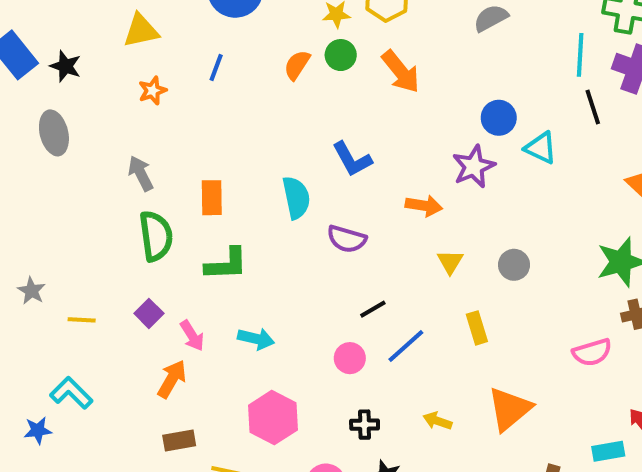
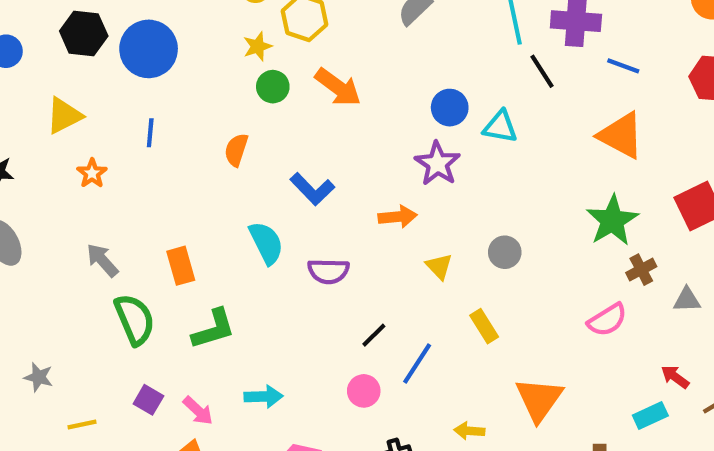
orange semicircle: (297, 65) -> (236, 150), moved
gray star: (31, 291) -> (39, 377), moved

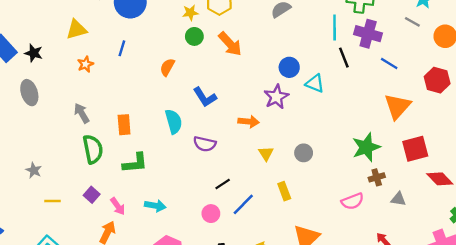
orange triangle: (621, 135) -> (397, 106), moved, turned 32

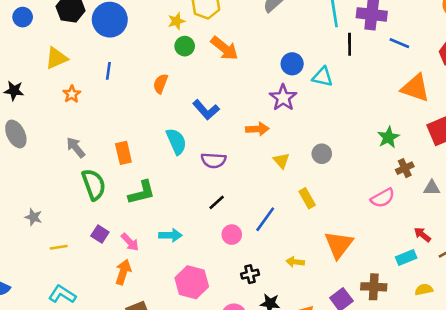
black line: (344, 58) -> (350, 44), turned 30
orange triangle: (397, 106) -> (415, 88), turned -44
green star: (366, 147) -> (388, 137), size x0.7
black line: (223, 184) -> (217, 202), moved

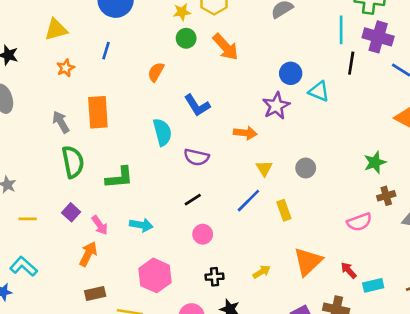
orange rectangle: (123, 153) -> (98, 112), moved, size x1.4
blue line: (265, 219) -> (248, 201), moved
red arrow: (422, 235) -> (349, 270), moved
yellow arrow: (295, 262) -> (262, 272), turned 132

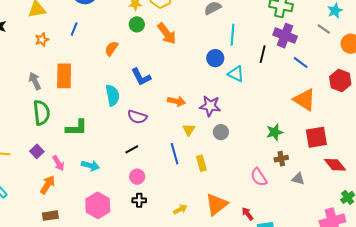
cyan line: (341, 30) -> (232, 35), moved
purple star: (276, 106) -> (210, 106), moved, turned 30
blue line: (248, 201) -> (175, 154), turned -65
pink semicircle: (359, 222) -> (259, 177), turned 72
black cross: (215, 277) -> (139, 200), moved

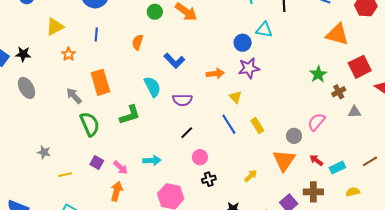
blue circle: (215, 58) -> (243, 43), moved
green L-shape: (77, 128) -> (130, 115), moved
gray circle: (221, 132) -> (294, 136), moved
brown cross: (281, 159) -> (339, 92), moved
pink semicircle: (259, 177) -> (316, 122), turned 90

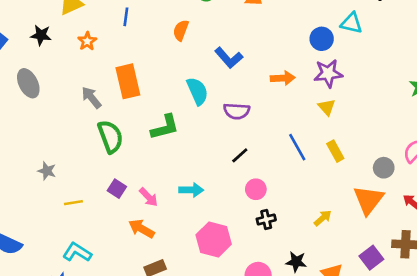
black star: (23, 54) -> (41, 35), moved
yellow triangle: (235, 97) -> (327, 107), moved
orange arrow: (117, 191) -> (141, 229), turned -78

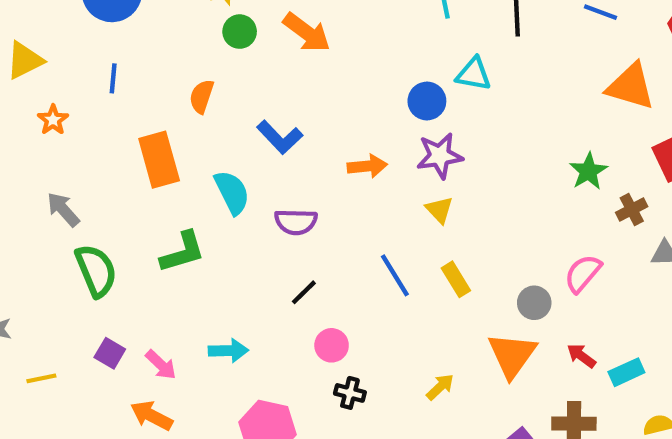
orange rectangle: (128, 81) -> (159, 160), moved
black cross: (266, 220) -> (350, 393), turned 30

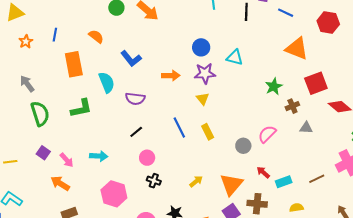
cyan triangle: (474, 74) -> (235, 57), moved
blue line: (113, 78) -> (55, 35), moved
orange semicircle: (202, 96) -> (96, 36), turned 105
orange triangle: (512, 355) -> (231, 184), moved

